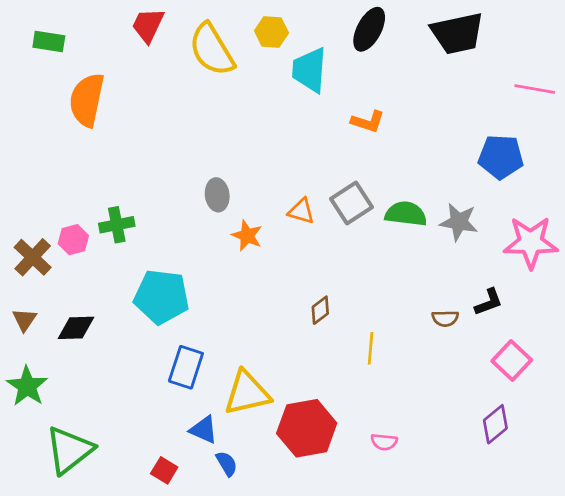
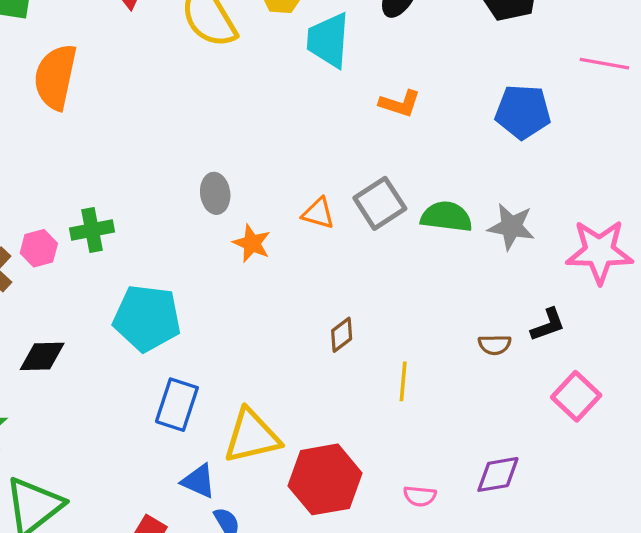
blue pentagon: (501, 157) -> (523, 112), moved
purple diamond: (495, 424) -> (498, 474), moved, turned 30

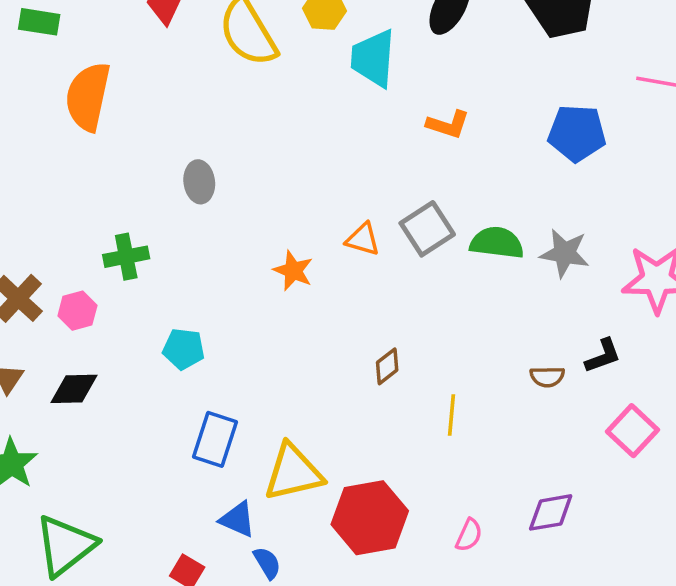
gray ellipse: (215, 193) -> (199, 182), moved
pink hexagon: (39, 248) -> (77, 311), moved
cyan pentagon: (147, 318) -> (184, 349), size x0.6
pink semicircle: (420, 496) -> (469, 535), turned -72

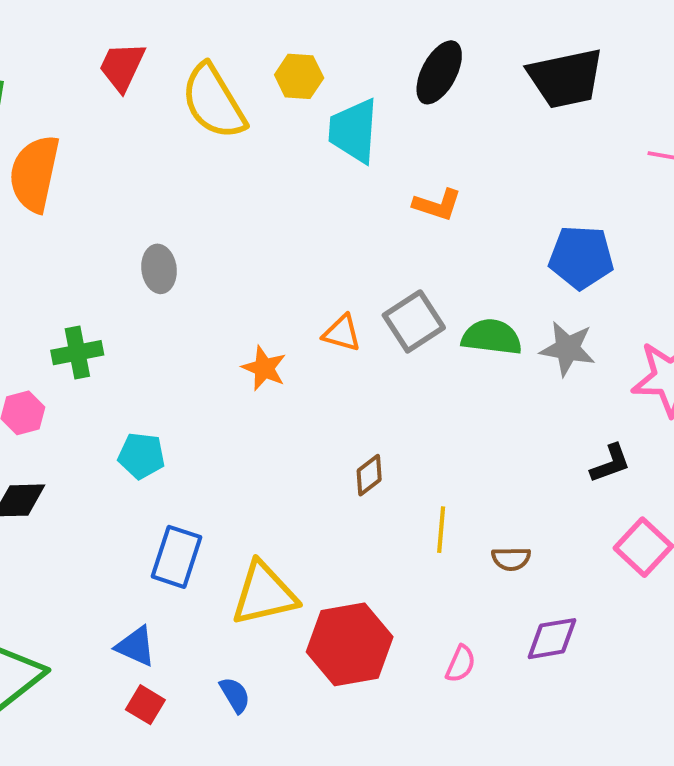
blue pentagon: (577, 133) -> (581, 257), moved
brown semicircle: (547, 377) -> (511, 559), moved
blue triangle: (238, 519) -> (136, 646), moved

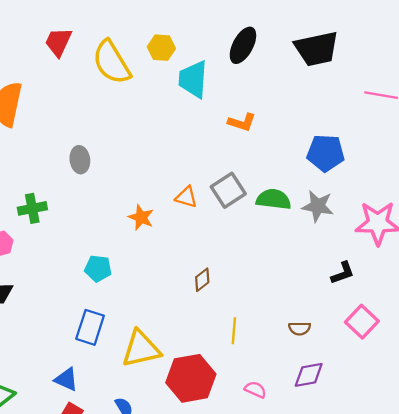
cyan pentagon: (141, 456) -> (98, 268), moved
yellow line: (441, 530) -> (234, 331), moved
brown semicircle: (511, 559) -> (300, 328), moved
pink semicircle: (461, 664) -> (255, 390), turned -90

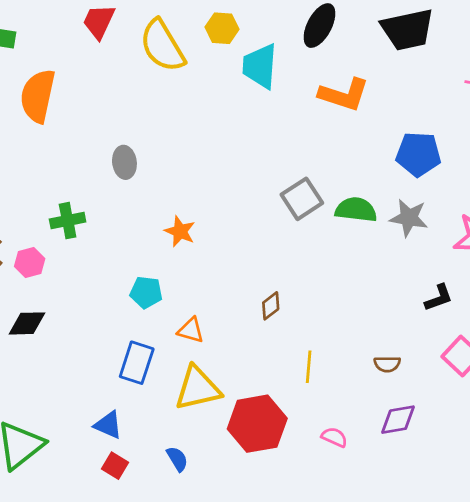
orange L-shape: (242, 122) -> (344, 95), moved, size x1.5
orange triangle: (186, 197) -> (191, 330), moved
orange star: (141, 217) -> (180, 231), moved

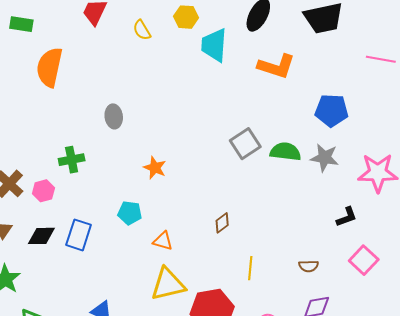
yellow semicircle: (162, 46) -> (142, 30), size x0.5
blue rectangle: (137, 363) -> (79, 235), moved

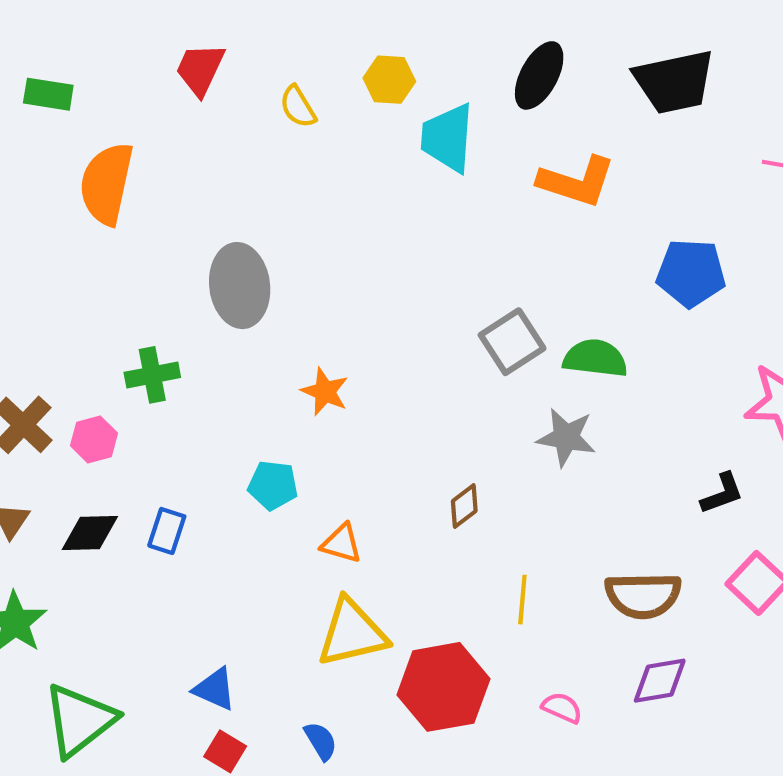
gray ellipse: (114, 116) -> (240, 286), size x1.6
gray star: (325, 158) -> (566, 437), moved
blue rectangle: (79, 235) -> (167, 531), size x0.7
brown semicircle: (309, 266) -> (643, 595), size x1.8

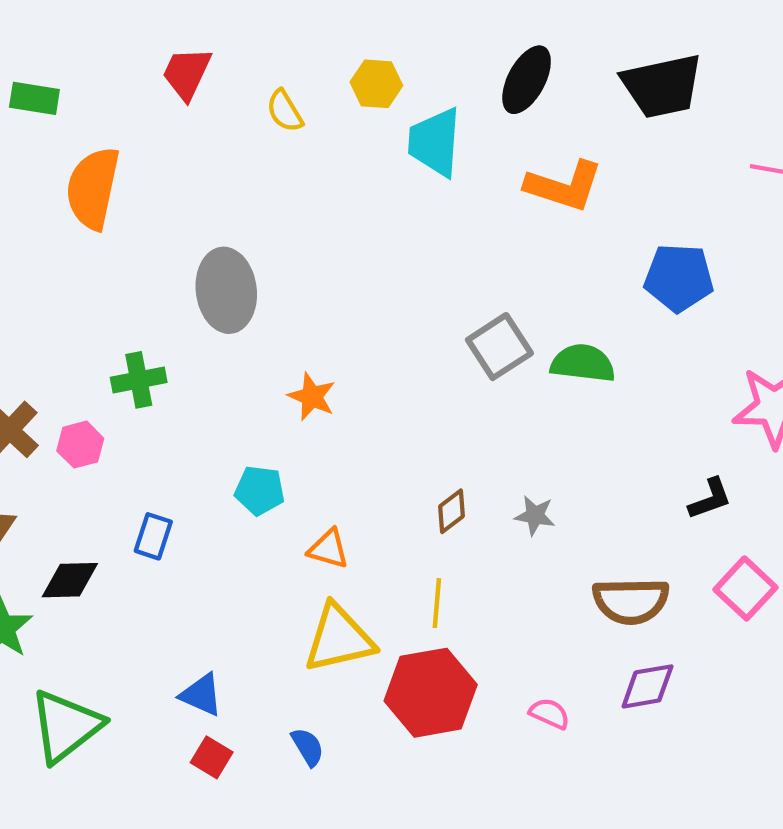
gray star: (566, 437) -> (535, 515), moved, size x0.7
black diamond: (90, 533) -> (70, 580), moved
yellow line: (522, 600) -> (437, 603), moved

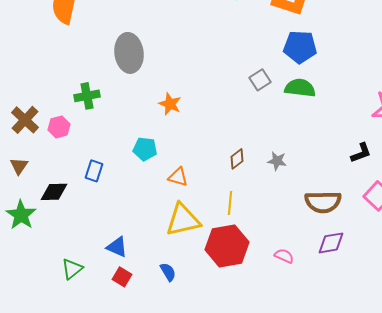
blue pentagon: (679, 278) -> (300, 47), moved
gray square: (499, 347) -> (260, 80), size x0.7
green triangle: (66, 726) -> (72, 269), moved, size x0.6

